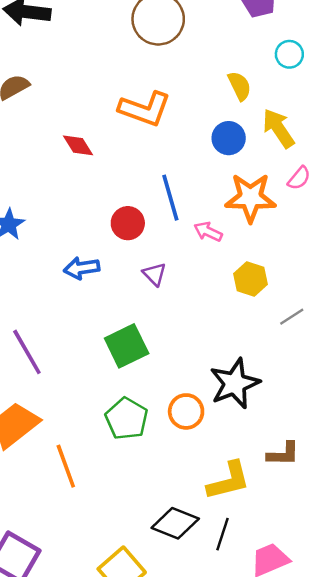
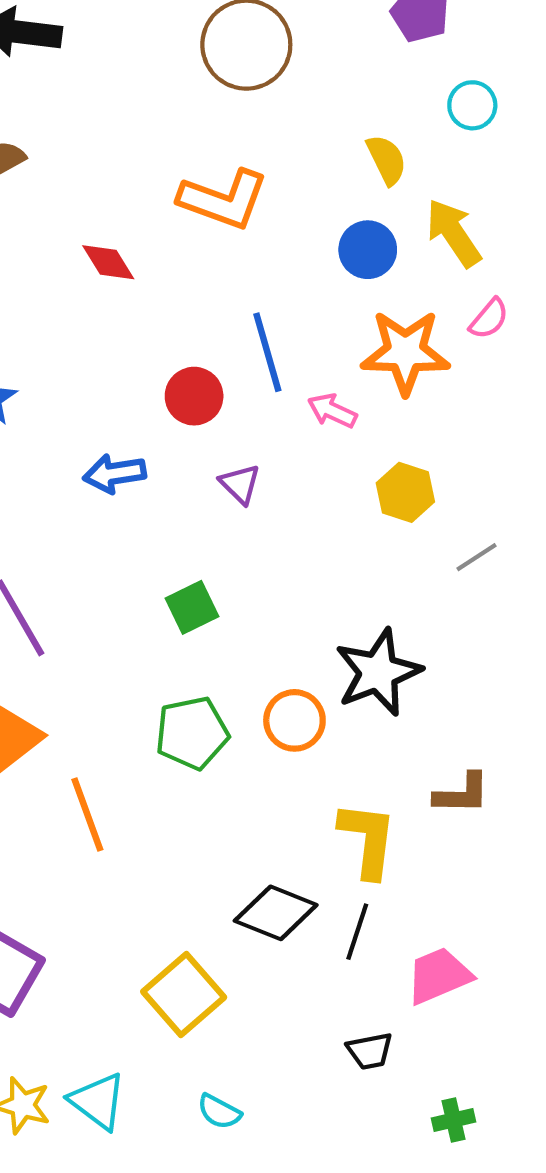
green square: (127, 346) -> (192, 607), size x0.7
green pentagon: (127, 419) -> (192, 733), turned 30
yellow L-shape: (229, 481) -> (368, 840), turned -69

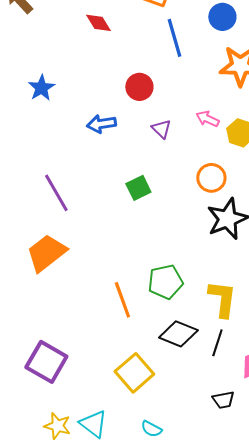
blue line: (267, 352) -> (174, 38), moved
pink arrow: (332, 411) -> (207, 119), moved
orange circle: (294, 720) -> (211, 178), moved
green pentagon: (192, 733) -> (165, 282), moved
orange line: (87, 815) -> (122, 300), moved

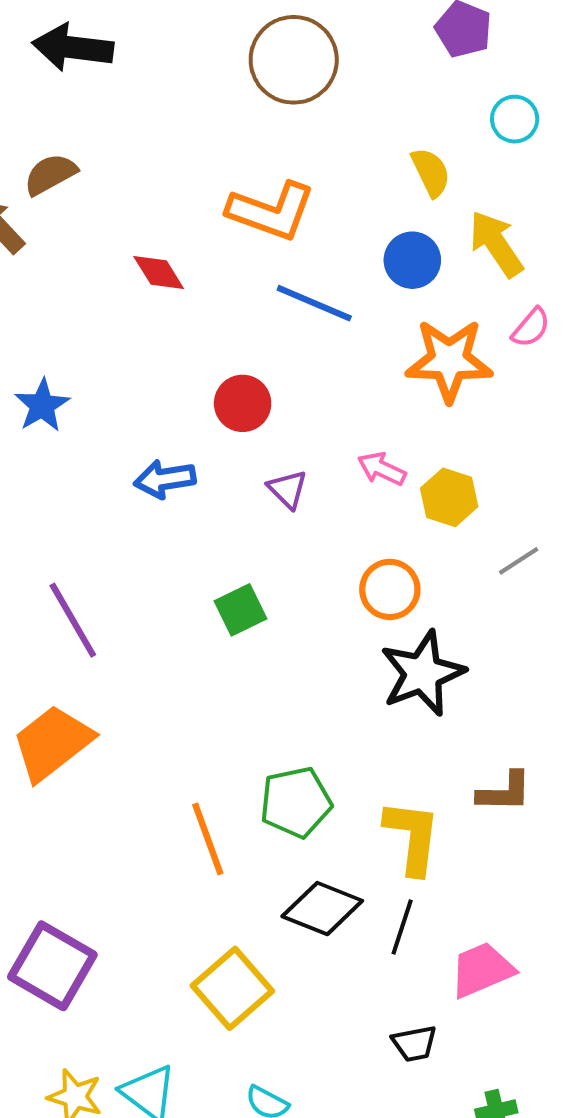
blue line: (174, 38) -> (314, 303), turned -51

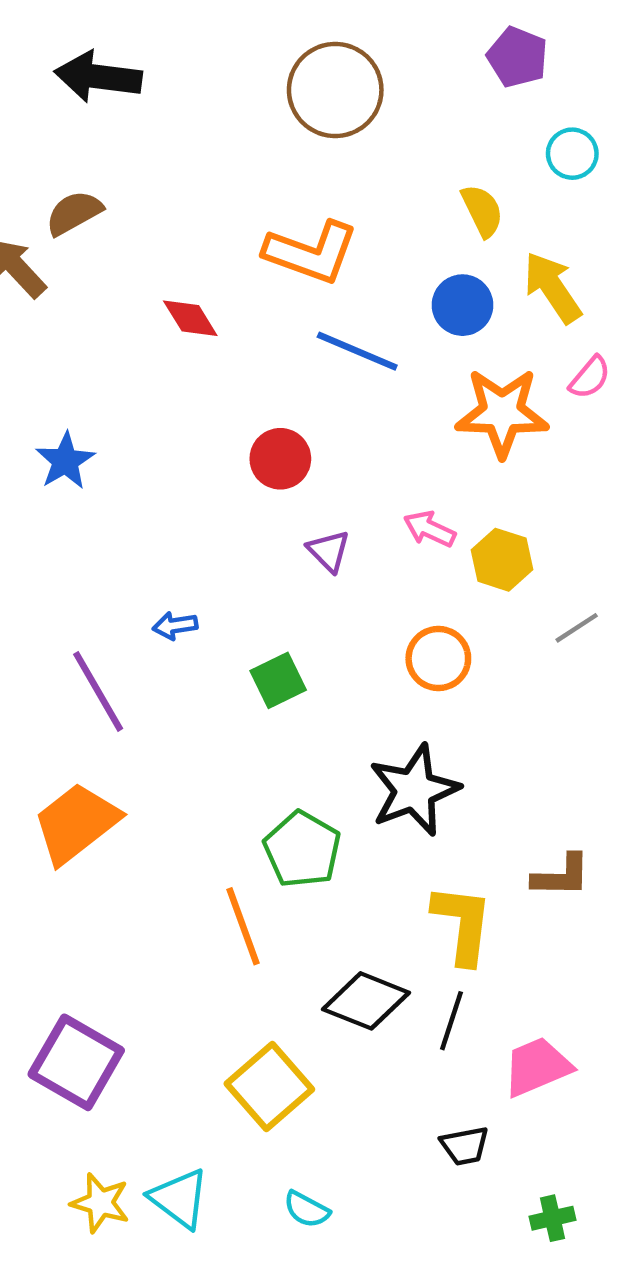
blue arrow: (165, 479) -> (175, 626), moved, size x0.7
black star: (423, 673) -> (414, 790), moved
green pentagon: (296, 802) -> (302, 849), moved, turned -30

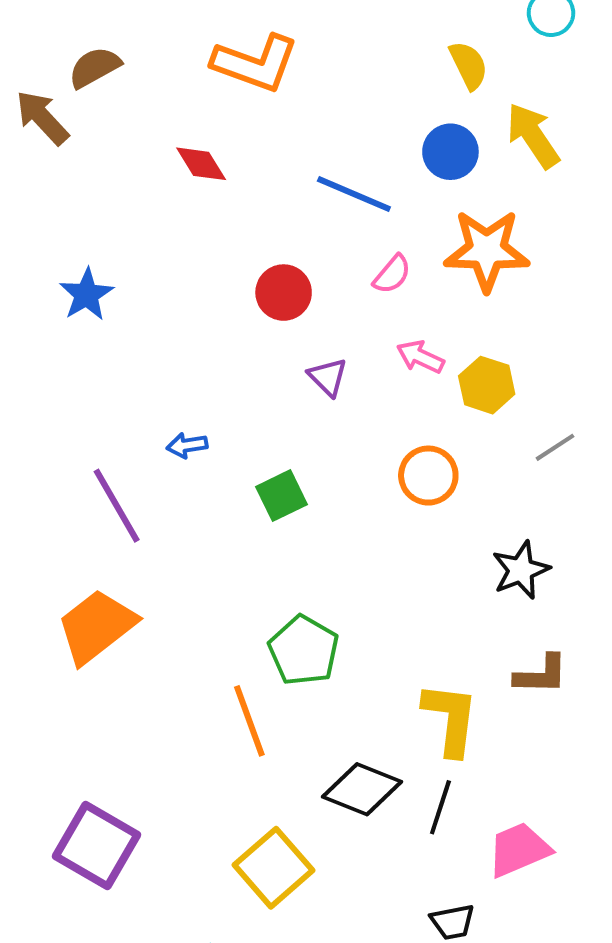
orange L-shape: (311, 252) -> (255, 63), moved
pink semicircle: (590, 378) -> (392, 274), moved
black star: (414, 790) -> (521, 570), moved, size x0.7

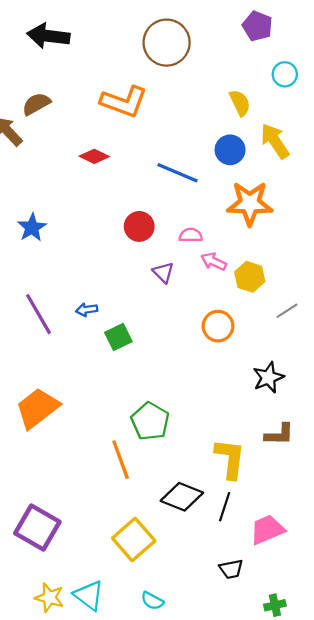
red diamond: (201, 164) -> (94, 156), turned -32
pink semicircle: (392, 274) -> (191, 235), moved, turned -130
green square: (282, 496) -> (118, 337), moved
purple line: (117, 506) -> (38, 314), moved

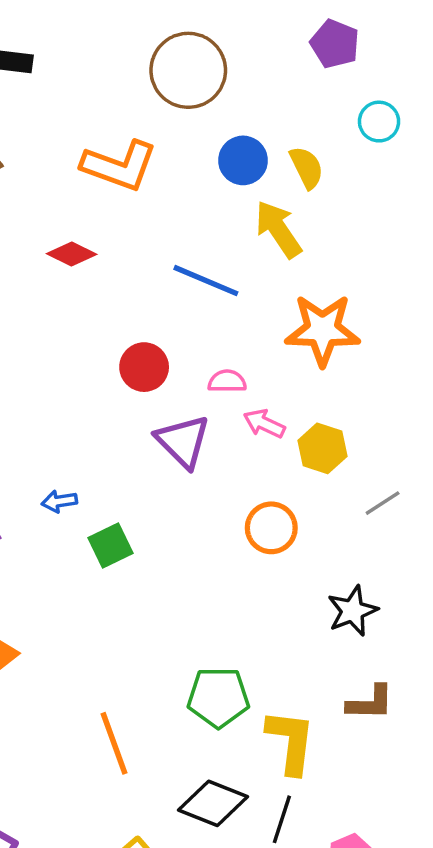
yellow arrow: (275, 141) -> (278, 229), moved
blue circle: (230, 150) -> (243, 160), moved
purple triangle: (163, 272) -> (183, 441), size x1.6
green pentagon: (150, 421) -> (218, 697), moved, turned -30

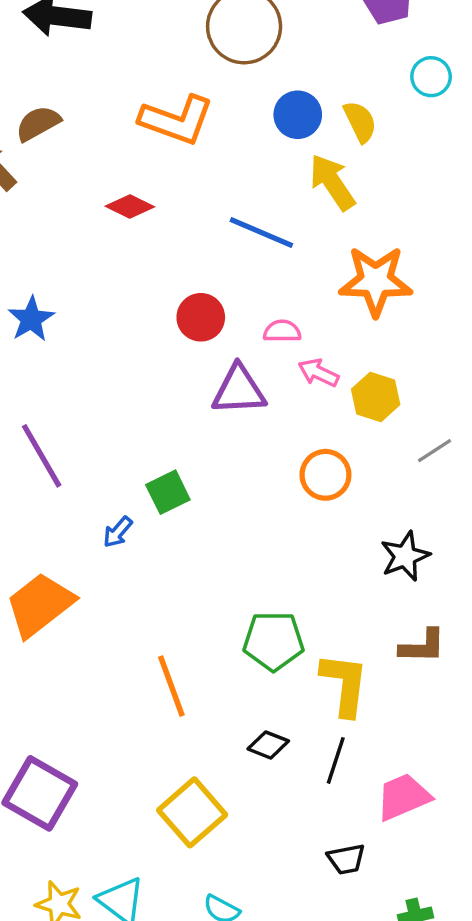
purple triangle: (183, 441) -> (239, 390), turned -48
blue arrow: (59, 501) -> (118, 532), moved, turned -40
black diamond: (213, 803) -> (268, 745), size x0.6

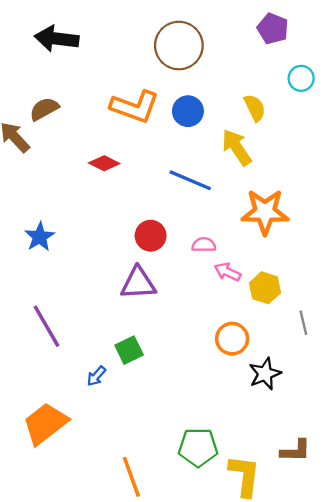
blue circle: (298, 115) -> (188, 111), moved
purple triangle: (239, 390) -> (138, 283), moved
gray line: (434, 451) -> (303, 323), turned -70
black star: (405, 556) -> (265, 374), moved

